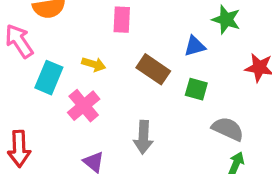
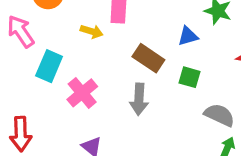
yellow arrow: (94, 64) -> (92, 31), moved
gray arrow: (143, 137) -> (139, 99), moved

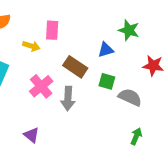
pink cross: (82, 93) -> (41, 86), moved
gray semicircle: (219, 115) -> (130, 97), moved

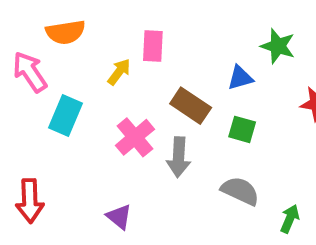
yellow arrow: (31, 46) -> (119, 72), turned -70
gray semicircle: (130, 97) -> (240, 191), moved

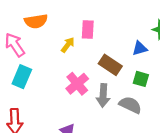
cyan rectangle: (65, 116) -> (22, 77), moved
gray semicircle: (240, 191) -> (130, 105), moved

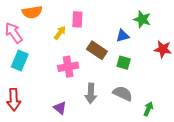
pink cross: (77, 84) -> (68, 67), turned 30
gray arrow: (103, 96) -> (91, 93), moved
gray semicircle: (130, 105) -> (123, 93), moved

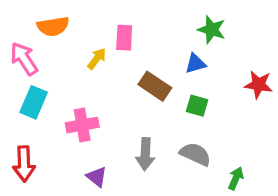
green star: (142, 19) -> (212, 30), moved
pink cross: (68, 67) -> (82, 125), moved

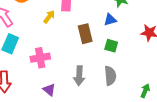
brown rectangle: (155, 86) -> (85, 34), turned 42
gray semicircle: (195, 154) -> (110, 76), turned 60
green arrow: (236, 178) -> (145, 91), moved

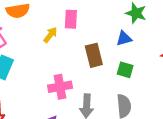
pink cross: (40, 58) -> (60, 87), moved

